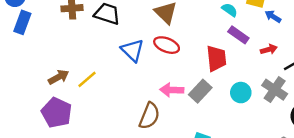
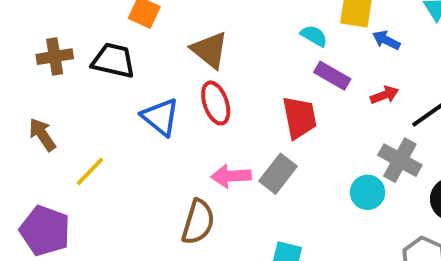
red ellipse: (167, 45) -> (216, 103), turned 55
brown arrow: (59, 77) -> (42, 135), moved, turned -90
cyan circle: (241, 93) -> (368, 192), moved

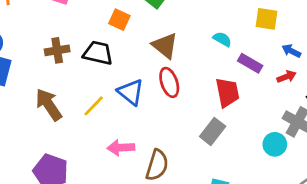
cyan semicircle: (314, 36) -> (222, 39), moved
blue arrow: (386, 40) -> (291, 51), moved
brown arrow: (42, 135) -> (49, 105), size x1.4
yellow line: (90, 171) -> (94, 106), moved
pink arrow: (231, 176) -> (121, 148), moved

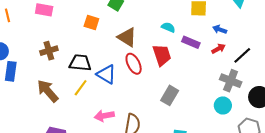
black trapezoid: (98, 53) -> (80, 63), moved
red trapezoid: (227, 92) -> (162, 55), moved
cyan circle: (275, 144) -> (223, 105), moved

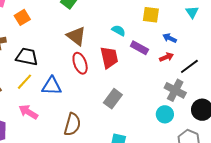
orange square: (91, 22) -> (22, 17), moved, turned 35
blue triangle: (106, 74) -> (52, 86), moved, turned -35
pink arrow: (104, 116) -> (28, 112), moved, turned 36

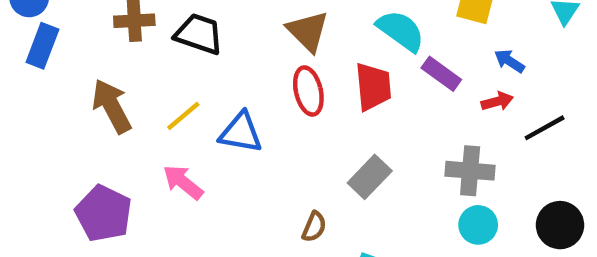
cyan semicircle: (119, 30) -> (401, 31), size x1.6
black trapezoid: (27, 57) -> (199, 34), moved
gray cross: (175, 90) -> (470, 171), moved, turned -30
brown semicircle: (72, 124) -> (314, 227), moved, size x0.6

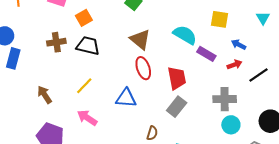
red trapezoid: (373, 87) -> (177, 78), moved
brown arrow: (112, 106) -> (45, 95), moved, size x0.7
blue triangle: (241, 133) -> (126, 98), moved

